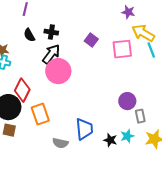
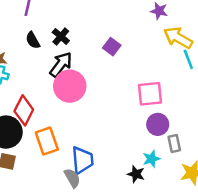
black cross: (51, 32) -> (61, 36), turned 32
pink square: (122, 49) -> (150, 94), moved
blue trapezoid: (84, 129) -> (82, 160), moved
cyan star: (127, 136) -> (151, 159), moved
gray semicircle: (60, 143) -> (72, 178), turned -133

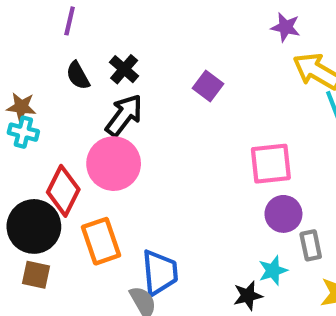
pink circle: (70, 86) -> (114, 164), moved
black star: (136, 174) -> (248, 296), turned -30

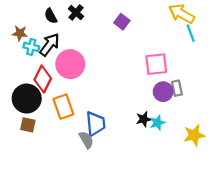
black arrow: (124, 115) -> (50, 45), moved
cyan cross: (23, 132) -> (31, 47), moved
gray rectangle: (311, 245) -> (177, 88), moved
black star: (248, 296) -> (144, 119), moved

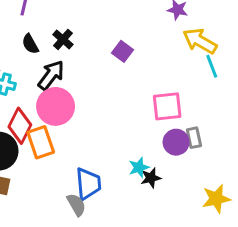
black arrow: (50, 45) -> (51, 75), moved
orange rectangle: (63, 107) -> (41, 142), moved
cyan star: (157, 123) -> (139, 167), moved

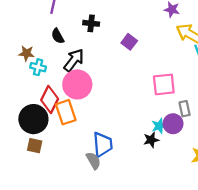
black cross: (63, 39) -> (91, 23), moved, turned -35
purple circle: (176, 142) -> (173, 124), moved
cyan star: (139, 167) -> (159, 126), moved

